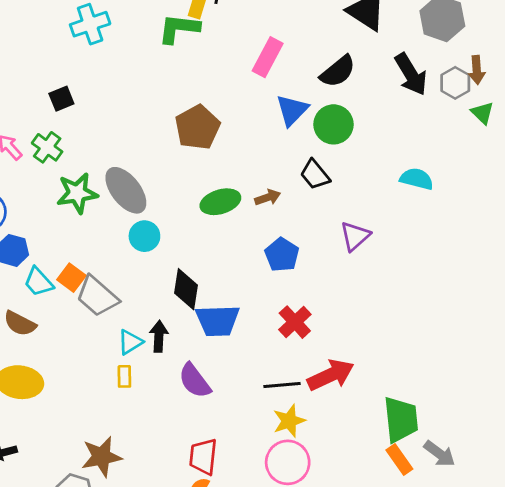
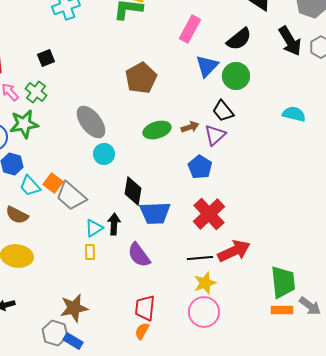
green star: (77, 193) -> (24, 124), moved
purple triangle: (355, 236) -> (215, 135), moved
red cross: (295, 322) -> (209, 214), size x1.4
orange rectangle: (399, 460) -> (282, 310), turned -55

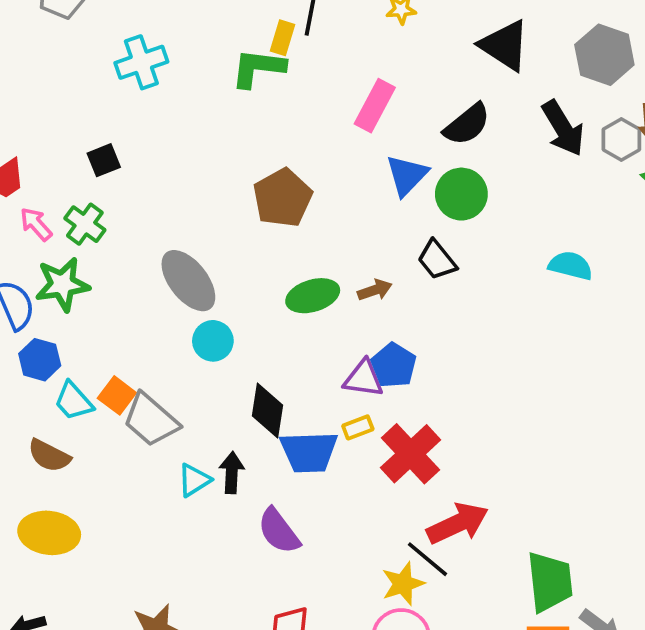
purple triangle: (215, 135) -> (363, 379), moved, turned 50
yellow rectangle: (90, 252) -> (358, 427), moved, turned 70
black line: (200, 258) -> (427, 559), moved, turned 45

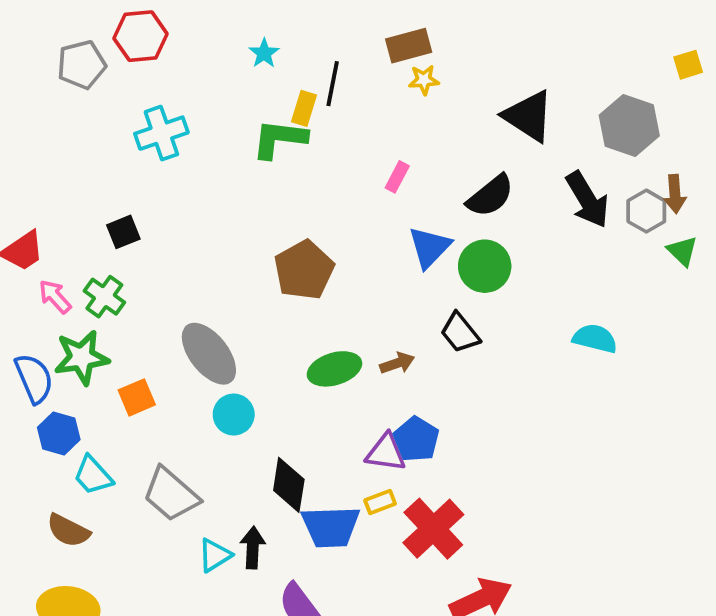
pink rectangle: (375, 106) -> (397, 177), size x0.6
orange square: (117, 395) -> (137, 397), moved, turned 30

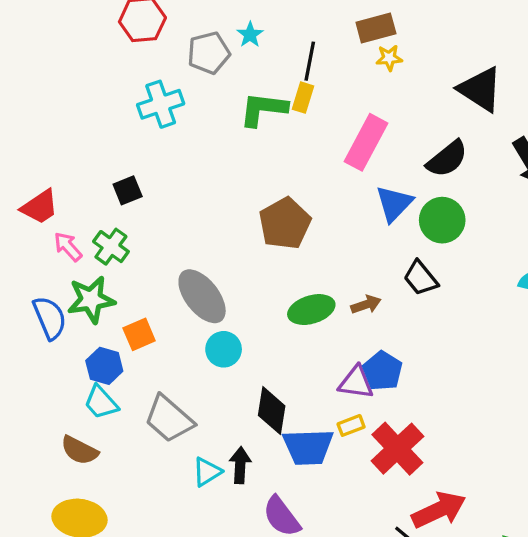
gray pentagon: (82, 65) -> (209, 53), moved
yellow rectangle: (304, 108) -> (303, 98), moved
pink rectangle: (397, 177) -> (366, 142), size x2.0
blue hexagon: (59, 434) -> (104, 366), moved

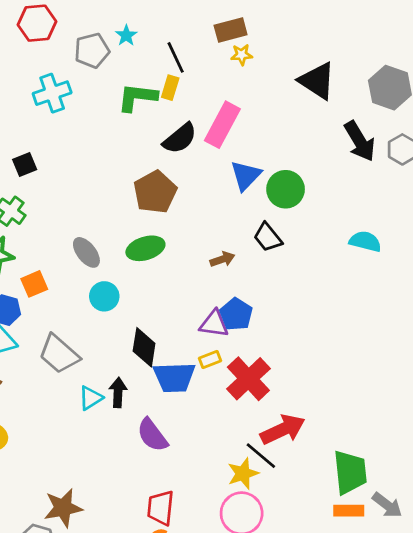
black line: (310, 61) -> (176, 57), turned -36
black semicircle: (447, 159) -> (180, 138), moved
gray ellipse: (202, 296) -> (86, 252), size x0.7
green ellipse: (311, 310) -> (145, 248), moved

